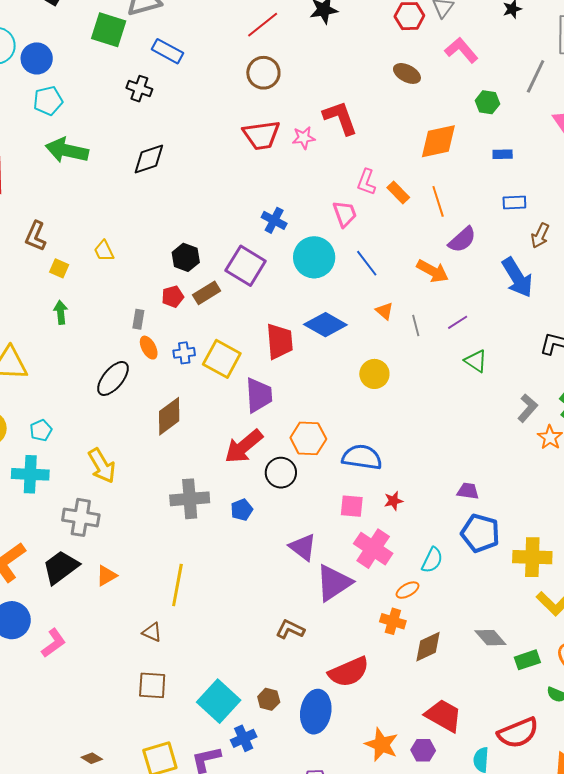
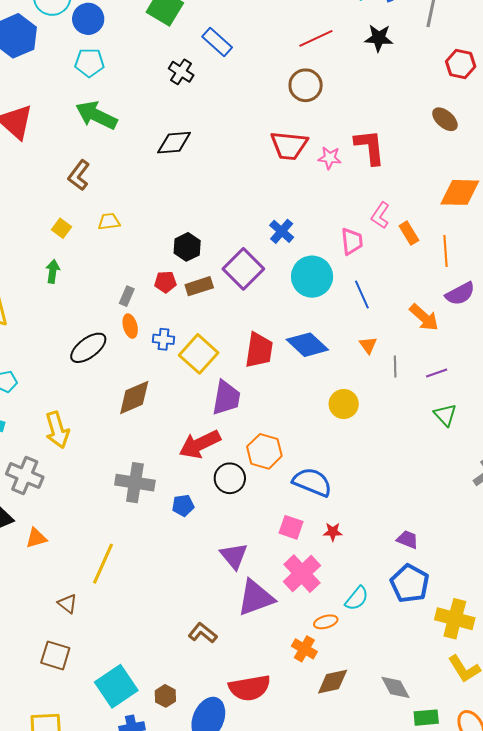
brown L-shape: (36, 236) -> (79, 175), moved
yellow trapezoid: (104, 251) -> (109, 222), turned 95

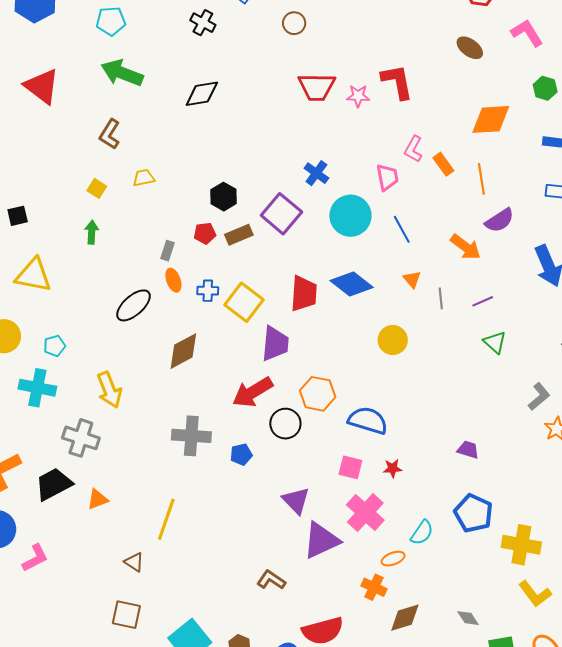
brown circle: (306, 85) -> (294, 23), moved, size x0.7
purple trapezoid: (407, 540) -> (468, 450), moved
gray diamond: (395, 687) -> (468, 618), size x0.7

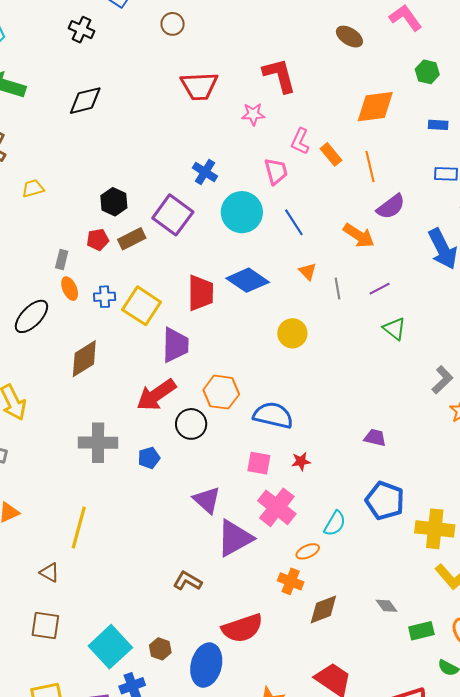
pink star: (358, 96) -> (253, 114), moved

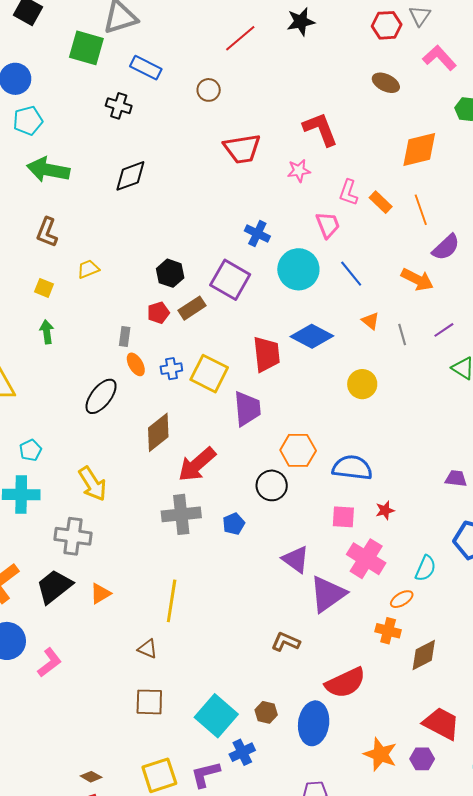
red arrow: (156, 395) -> (197, 464), moved

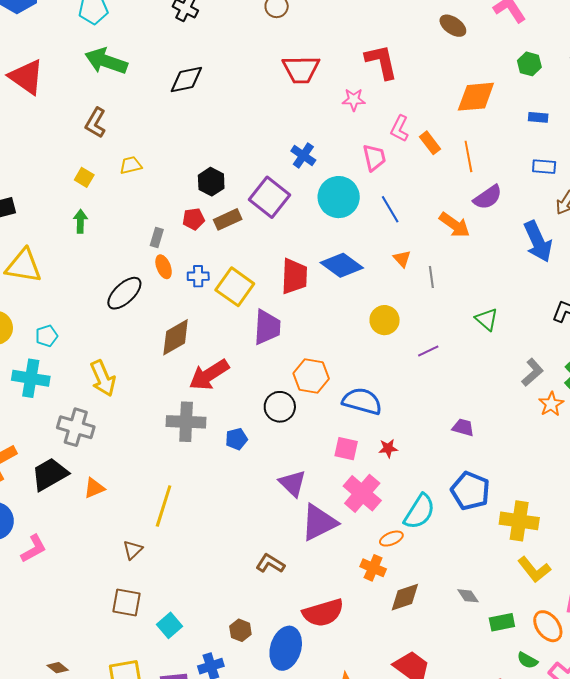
purple line: (444, 330) -> (428, 351), moved
cyan semicircle: (426, 568) -> (420, 512), size x1.4
brown triangle: (148, 649) -> (133, 550), turned 45
cyan square: (216, 716) -> (170, 625), moved, size x0.6

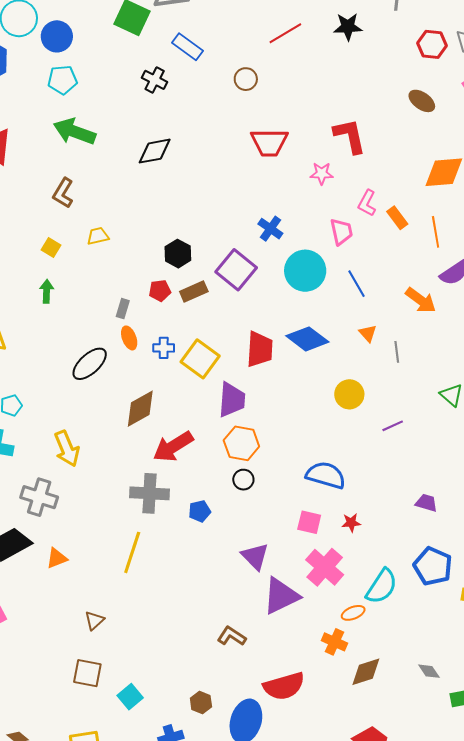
orange hexagon: (311, 376) -> (241, 443), moved
black circle: (280, 407) -> (243, 480), size x0.7
yellow line: (164, 506) -> (132, 552), moved

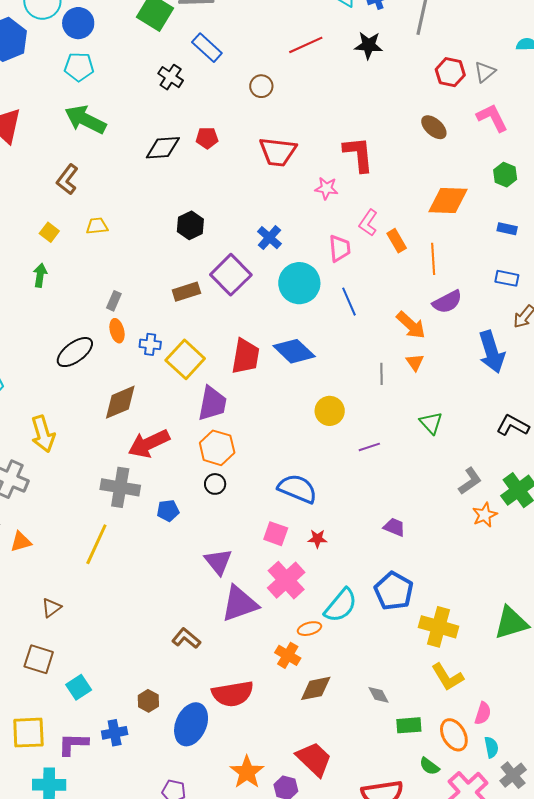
black hexagon: (178, 254) -> (190, 225), moved
red pentagon: (160, 291) -> (207, 138), moved
orange triangle: (368, 333) -> (415, 362), moved

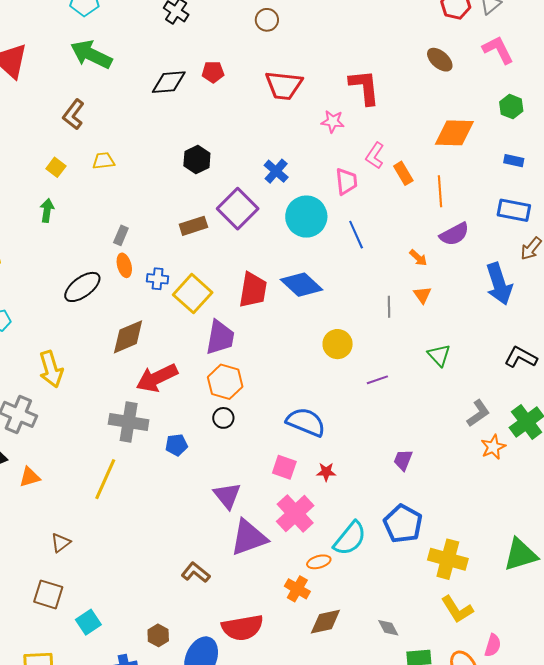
blue rectangle: (507, 278) -> (514, 210), size x1.4
orange arrow: (411, 325) -> (418, 258), size x0.6
purple trapezoid: (394, 527) -> (403, 460), turned -90

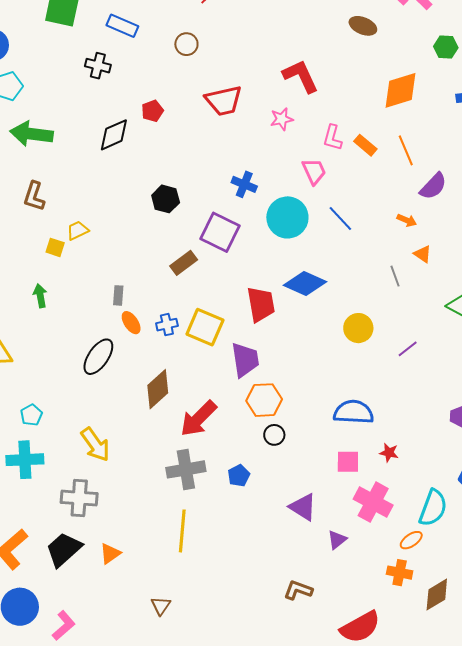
yellow square: (56, 167) -> (55, 247), moved
red star: (326, 472) -> (389, 453), turned 30
purple triangle: (249, 537) -> (337, 540), size x0.5

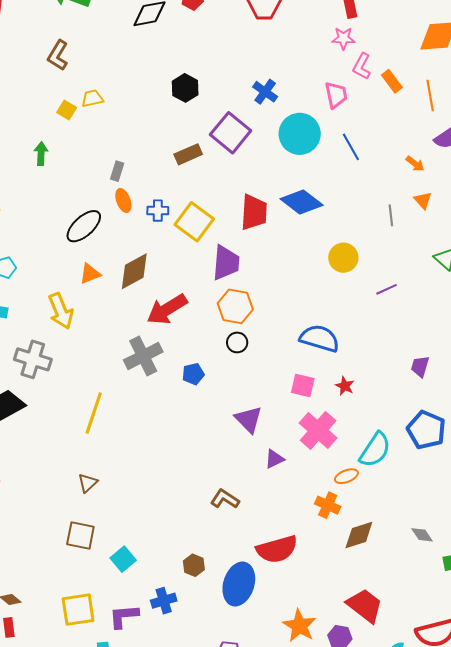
pink star: (282, 119) -> (343, 38), moved
gray cross: (186, 469) -> (143, 356), turned -30
yellow line: (182, 531) -> (94, 413), moved
orange triangle: (110, 554) -> (90, 274), moved

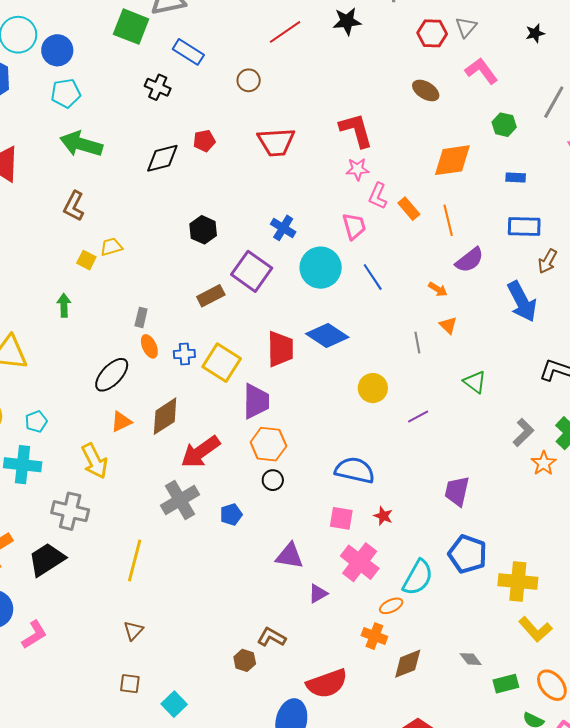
purple trapezoid: (420, 366) -> (457, 491), size x1.4
purple triangle: (249, 419) -> (290, 556), turned -32
brown square: (80, 536) -> (130, 684), size x0.7
brown hexagon: (194, 565) -> (245, 660), moved

